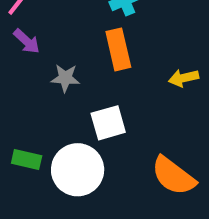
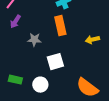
purple arrow: (27, 41) -> (15, 22), turned 80
white circle: (78, 170) -> (40, 85), size x0.6

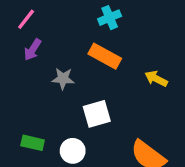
orange rectangle: (60, 26) -> (105, 56), turned -48
yellow arrow: (92, 40) -> (156, 79), turned 40

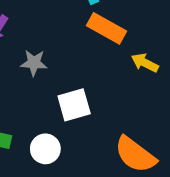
orange rectangle: (105, 56) -> (107, 28), moved

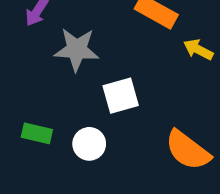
gray star: (34, 63) -> (77, 50), size x1.5

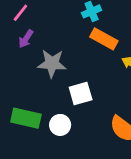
green rectangle: (37, 133) -> (26, 118), size x1.5

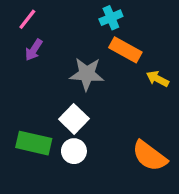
gray star: (52, 63) -> (87, 74), moved
white square: (81, 93) -> (74, 119), moved, turned -30

